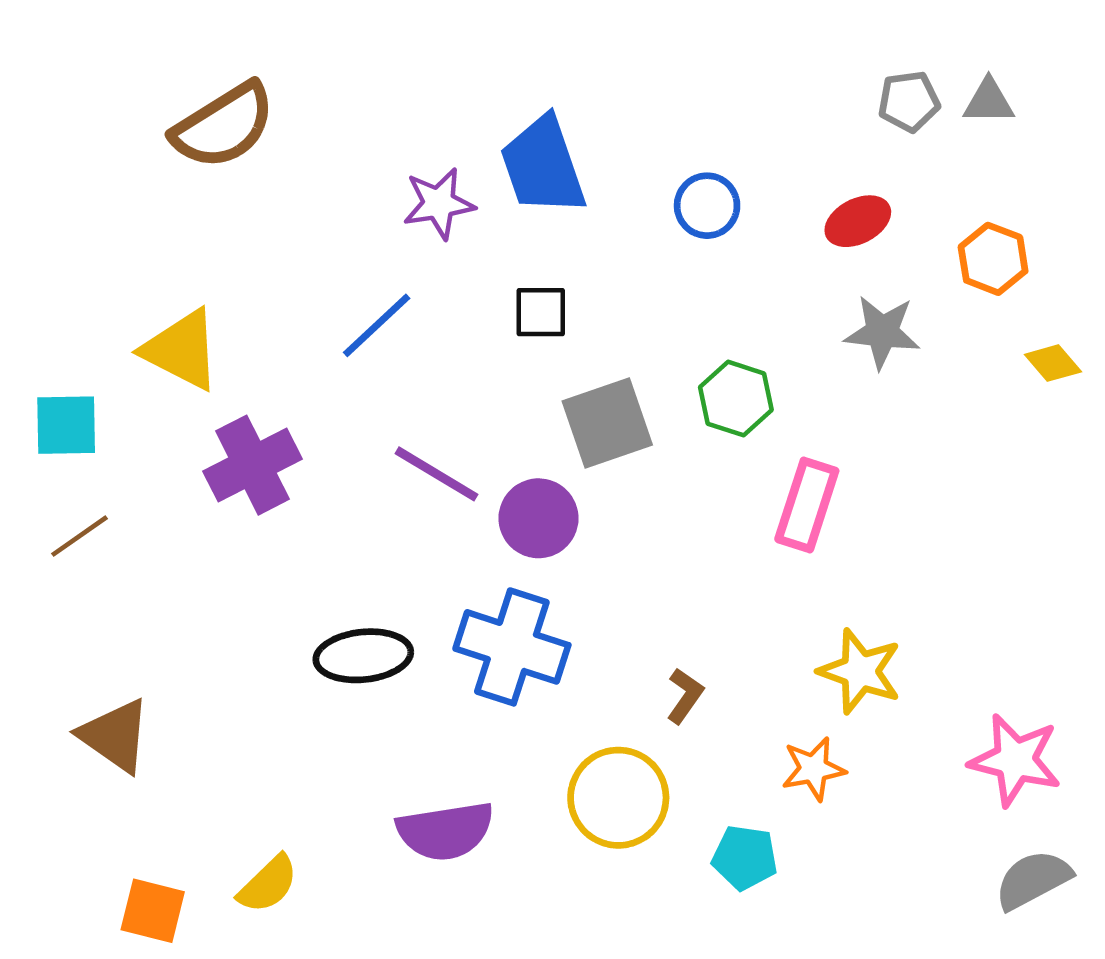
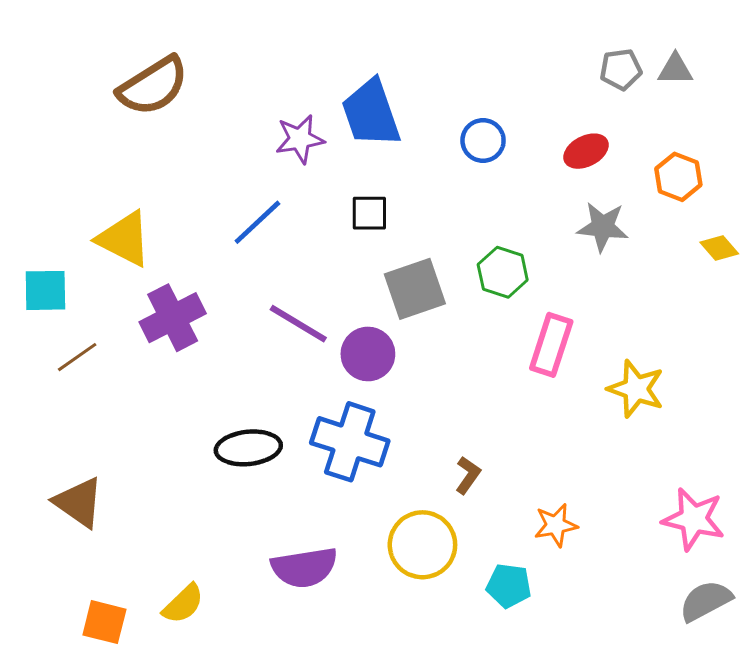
brown line: (80, 536) -> (77, 357), moved
yellow star: (860, 671) -> (636, 389), moved

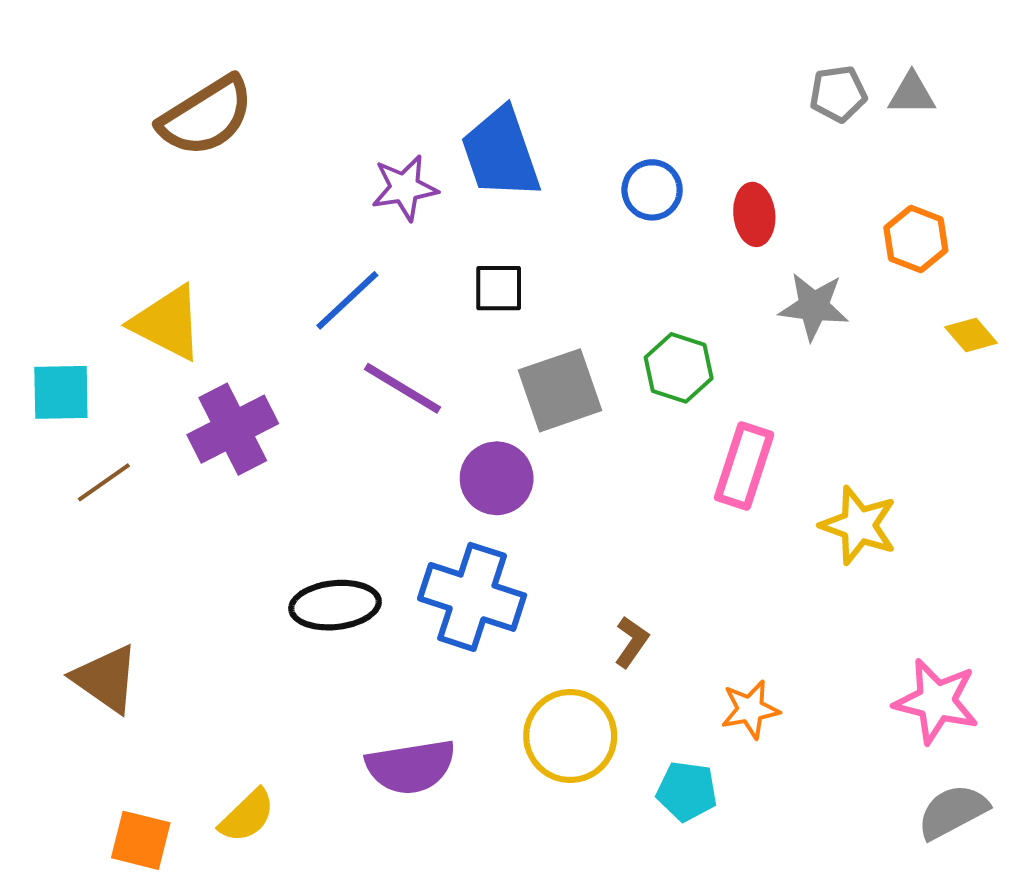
red ellipse: (586, 151) -> (754, 214), moved, turned -69
purple line: (298, 324) -> (403, 388), moved

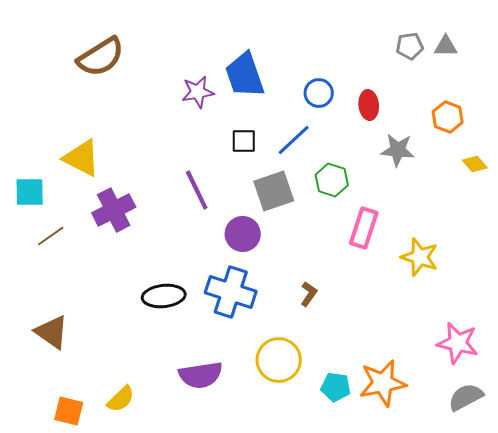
blue line: (347, 300) -> (294, 140), moved
purple line: (403, 388) -> (197, 190), turned 33
brown L-shape: (632, 642) -> (309, 294), moved
orange star: (750, 709) -> (383, 383), moved, size x1.6

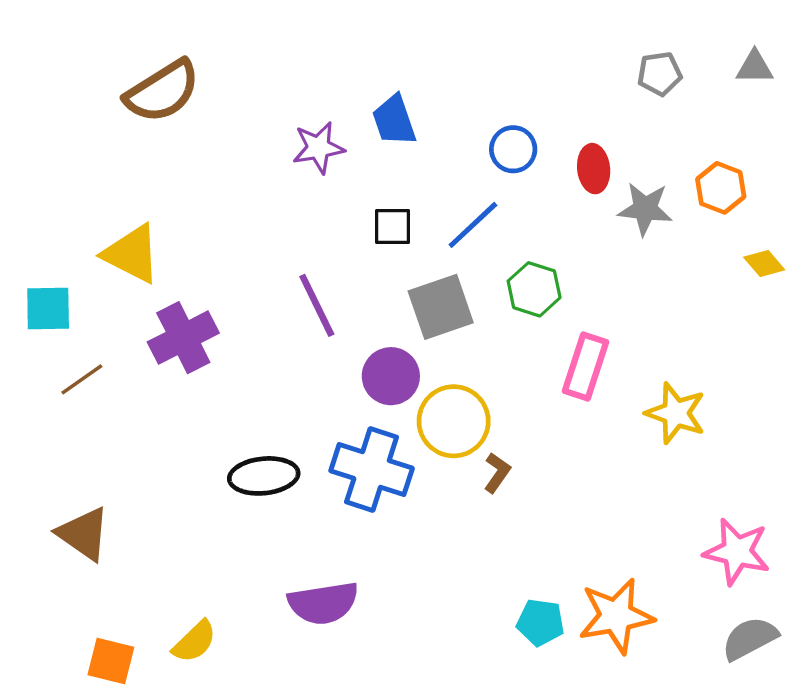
gray triangle: (446, 46) -> (755, 67), moved
blue trapezoid: (245, 75) -> (394, 120), size x0.7
gray star: (398, 150) -> (645, 209), moved
yellow circle: (279, 360) -> (454, 421), moved

